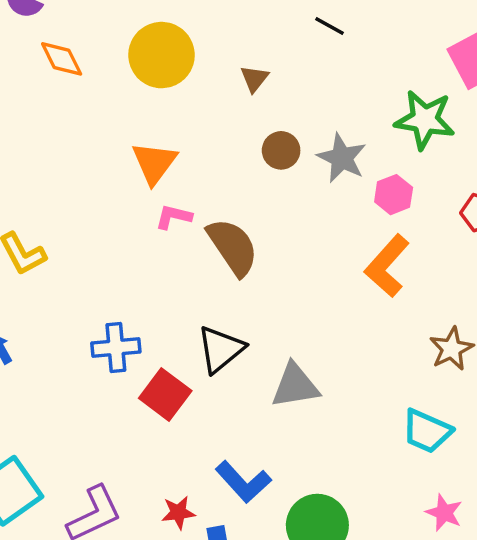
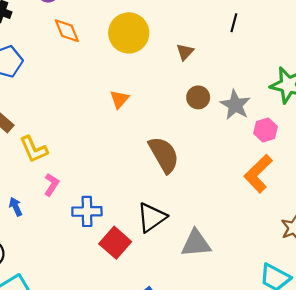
black line: (330, 26) -> (234, 23), turned 72
orange triangle: (154, 163) -> (119, 99), size x0.7
pink L-shape: (173, 217) -> (51, 185), moved, turned 105

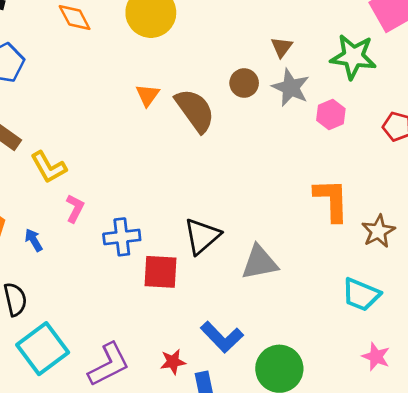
brown triangle: (185, 52) -> (282, 47), moved
brown semicircle: (164, 155) -> (195, 110), moved
orange L-shape: (258, 174) -> (332, 200), moved, turned 138
red square: (115, 243) -> (160, 272), turned -32

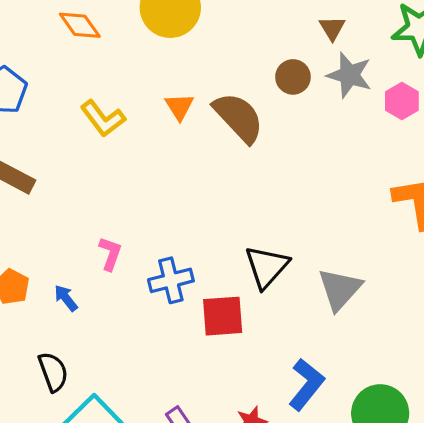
yellow L-shape: (49, 167) -> (103, 118), moved
gray triangle: (260, 262) -> (340, 289), turned -30
blue L-shape: (222, 337) -> (306, 384), turned -90

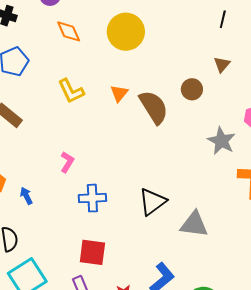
gray star: (349, 75) -> (221, 141), moved
pink L-shape: (110, 254) -> (67, 162), moved
gray triangle: (340, 289) -> (194, 224), turned 44
red square: (223, 316) -> (92, 252), moved

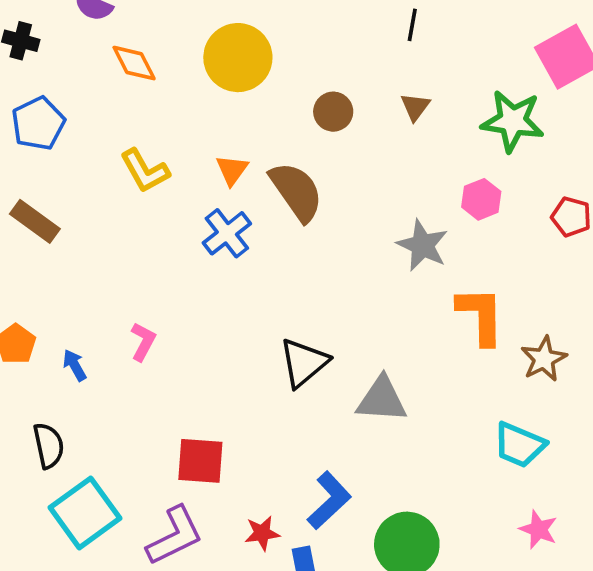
brown circle: (192, 89) -> (333, 112), moved
pink L-shape: (67, 162) -> (143, 342), moved
blue cross: (92, 198) -> (227, 233), moved, turned -32

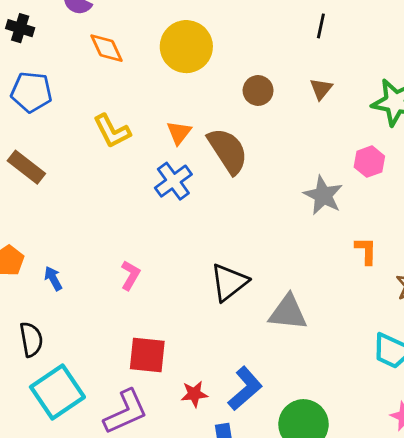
blue pentagon: (38, 123) -> (31, 92), turned 30
orange L-shape: (481, 316) -> (366, 251), size x0.6
pink L-shape: (143, 342) -> (130, 275), moved
red star: (262, 533) -> (194, 394), moved

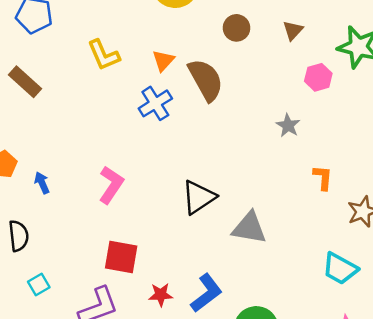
pink hexagon: (369, 162) -> (318, 77), moved
gray star: (323, 195) -> (288, 126), size x0.7
pink L-shape: (130, 275) -> (111, 185), size x1.4
cyan square: (57, 392) -> (39, 284), size x0.5

